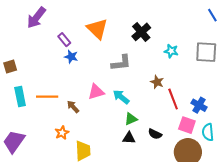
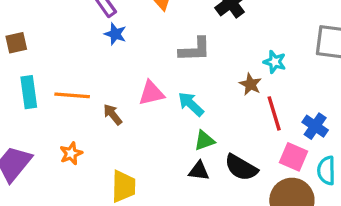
cyan star: (171, 51) -> (275, 62), moved
orange star: (62, 133) -> (71, 153), moved
black semicircle: (155, 134) -> (241, 167), size x1.5

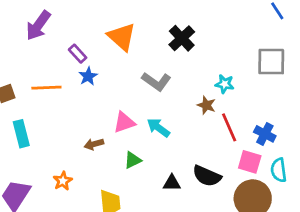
blue star: (115, 34) -> (88, 76), turned 30
gray L-shape: (195, 50) -> (156, 82), turned 44
orange line: (72, 95) -> (46, 88), moved
brown arrow: (113, 114) -> (94, 144), turned -60
green triangle: (204, 141) -> (133, 160), moved

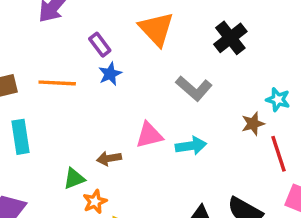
brown star: (206, 105) -> (253, 124), turned 30
cyan arrow: (158, 128) -> (191, 146), turned 130
green triangle: (133, 160) -> (74, 179), moved
orange star: (63, 181) -> (95, 202), moved

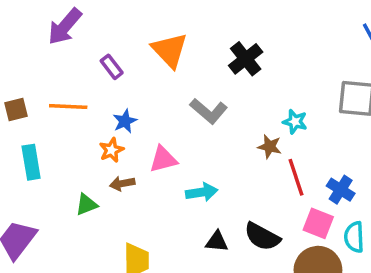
blue star: (110, 74) -> (125, 121), moved
brown star: (253, 124) -> (270, 147), turned 30
cyan arrow: (191, 146) -> (202, 192), moved
orange star: (95, 202) -> (111, 150), moved

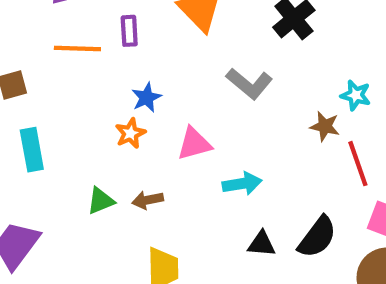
purple rectangle: (112, 67) -> (129, 31), turned 35
orange line: (68, 107) -> (77, 49), moved
brown arrow: (122, 184) -> (148, 200), moved
black semicircle: (262, 237) -> (317, 237), turned -81

